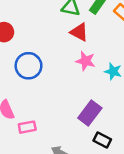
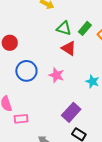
pink star: (85, 61) -> (56, 75), moved

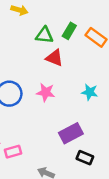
purple rectangle: (71, 112) -> (71, 133), turned 30

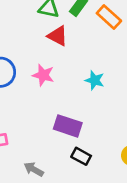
purple rectangle: (71, 133) -> (68, 126), turned 40

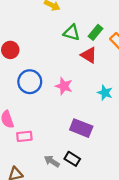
red triangle: (58, 36) -> (89, 55), moved
black rectangle: (81, 156) -> (72, 159), moved

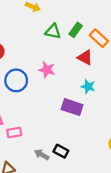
red triangle: (89, 55) -> (85, 57), moved
pink star: (64, 86) -> (47, 70), moved
purple rectangle: (81, 128) -> (72, 107), moved

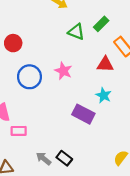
green rectangle: (76, 30) -> (101, 24), moved
red triangle: (85, 57) -> (105, 64), turned -35

